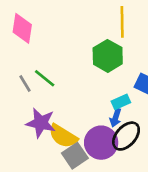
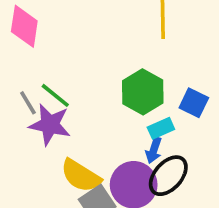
green hexagon: (108, 56) -> (143, 92), moved
purple star: (41, 123) -> (50, 125), moved

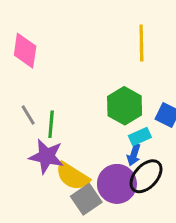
green line: (55, 95) -> (51, 124), moved, turned 56
purple star: (50, 125) -> (46, 156), moved

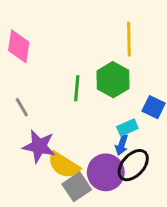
green hexagon: (125, 106) -> (113, 80), moved
green line: (51, 124) -> (77, 88), moved

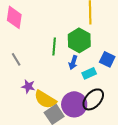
blue arrow: (122, 145) -> (73, 62), moved
purple star: (39, 146) -> (28, 86), size x0.6

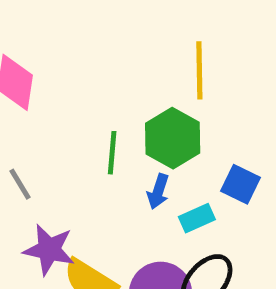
purple star: (28, 86) -> (49, 250), size x1.5

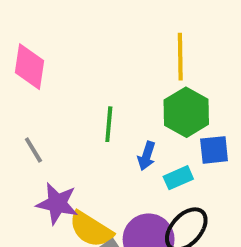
green hexagon: (173, 138) -> (186, 112), moved
blue square: (241, 184) -> (214, 150), turned -32

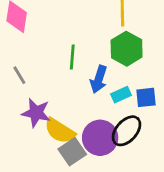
blue square: (214, 150) -> (146, 97), moved
blue arrow: (147, 156) -> (99, 79), size x1.4

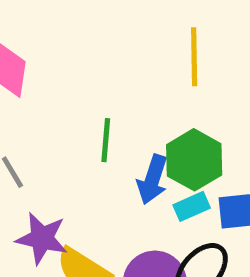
green hexagon: (127, 49) -> (194, 160), moved

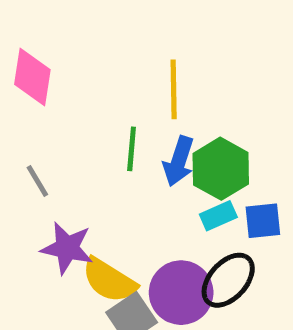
yellow line: (194, 57) -> (174, 89), moved
blue arrow: (152, 179) -> (179, 161), moved

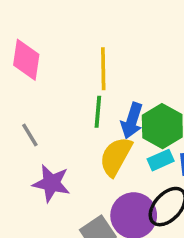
yellow line: (174, 89) -> (103, 69), moved
yellow semicircle: (109, 280) -> (116, 156), moved, turned 87

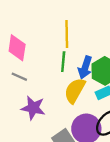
pink diamond: (26, 60) -> (17, 48), moved
gray line: (30, 135) -> (19, 77), turned -35

